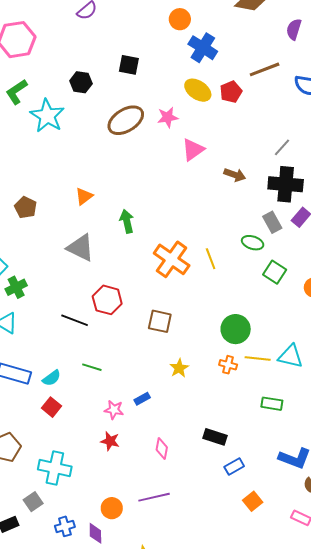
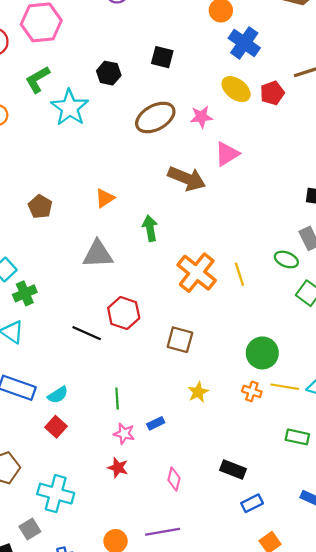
brown arrow: (235, 175) -> (187, 178), moved, size x1.6
gray triangle: (81, 248) -> (98, 254), turned -32
green line: (92, 367) -> (117, 399), moved, turned 66

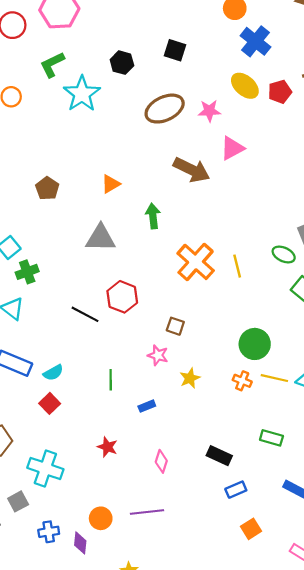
brown square: (180, 340) -> (175, 326), size x0.7
pink star: (124, 434) -> (158, 355), moved
green rectangle: (297, 437) -> (271, 438), moved

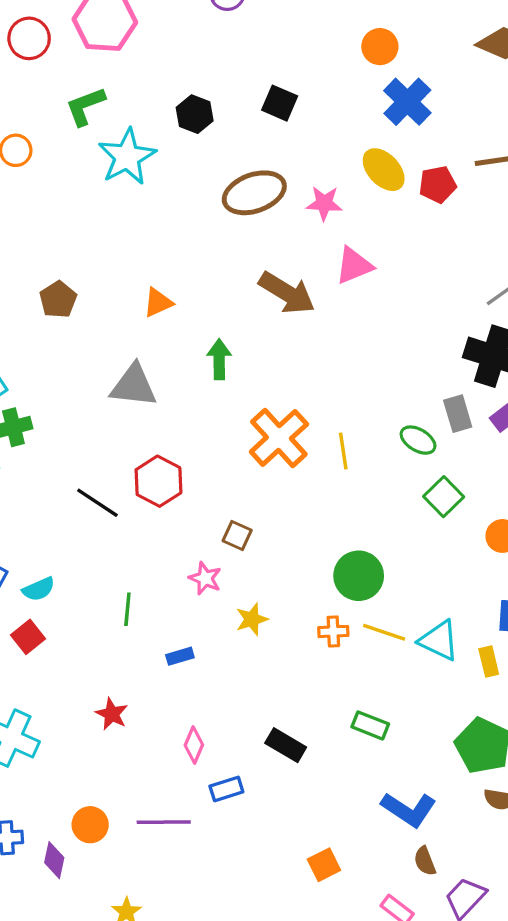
orange cross: (242, 381) -> (333, 631), turned -30
blue rectangle: (236, 490) -> (226, 789), moved

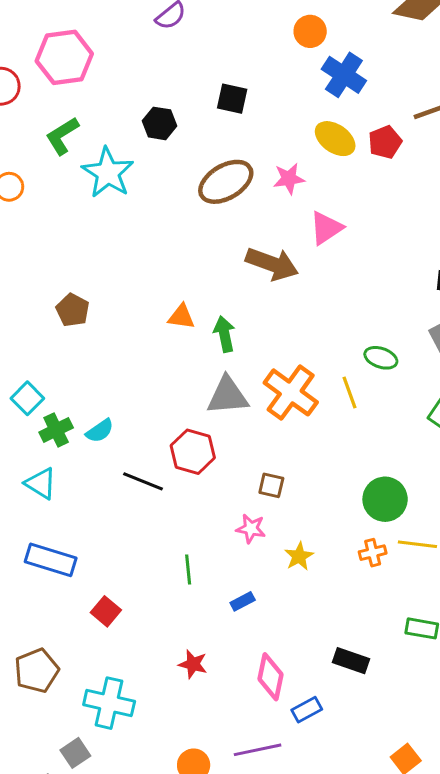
orange triangle: (158, 303) -> (181, 317), moved, turned 44
gray triangle: (134, 386) -> (228, 396), moved
green ellipse: (418, 440) -> (381, 358), moved
cyan semicircle: (39, 589) -> (100, 431), moved
pink diamond: (194, 745) -> (270, 677), size x1.4

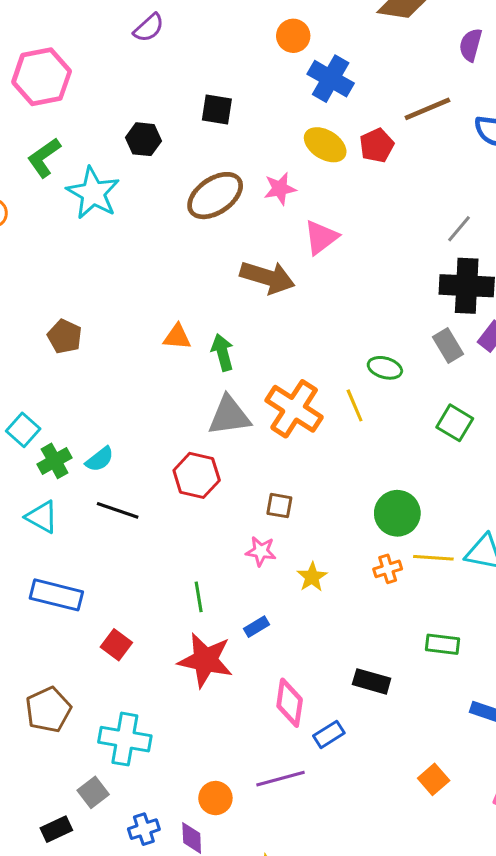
black line: (143, 481) -> (118, 510), moved
red star: (193, 664) -> (205, 660), moved, size x1.8

